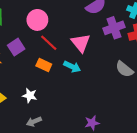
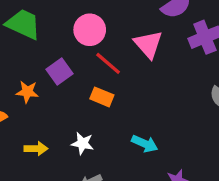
pink triangle: (81, 43) -> (148, 44), moved
cyan arrow: (72, 67) -> (145, 144), moved

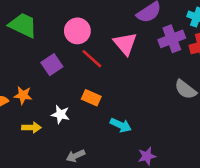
orange star: (27, 92) -> (23, 95), moved
orange rectangle: (102, 97) -> (91, 98), moved
white star: (83, 143) -> (60, 114), moved

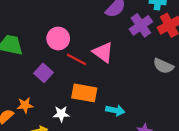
pink triangle: (125, 44) -> (103, 52), moved
orange rectangle: (91, 98) -> (84, 93), size x1.5

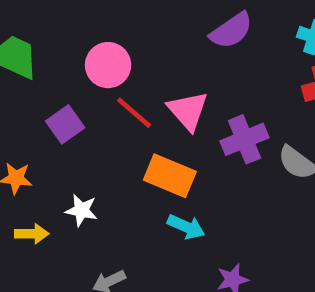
purple cross: (141, 25) -> (245, 139), moved
orange rectangle: (84, 93) -> (170, 176), moved

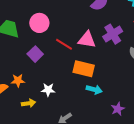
pink circle: (108, 65) -> (39, 23), moved
pink triangle: (188, 111) -> (87, 40), turned -30
purple cross: (245, 139) -> (113, 34), moved

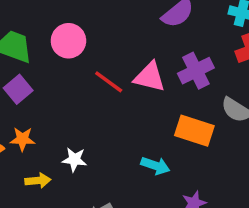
purple square: (35, 54) -> (18, 89), moved
orange rectangle: (84, 69) -> (194, 131), moved

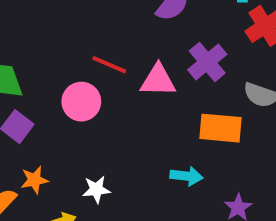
pink circle: (68, 41) -> (81, 102), moved
red line: (109, 82) -> (109, 65), moved

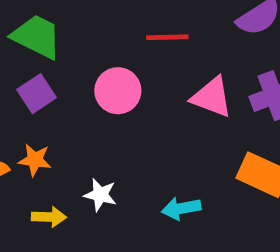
red line: (109, 65) -> (167, 37), moved, turned -44
cyan arrow: (186, 176) -> (181, 208), moved, turned 144

